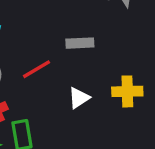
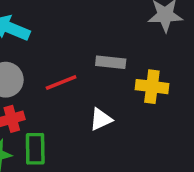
yellow cross: (127, 91) -> (152, 87), moved

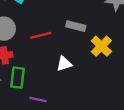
yellow cross: (152, 87) -> (101, 46), turned 30

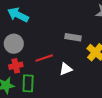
red line: (41, 35) -> (44, 58), moved

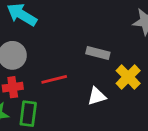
white triangle: (66, 69) -> (97, 96), moved

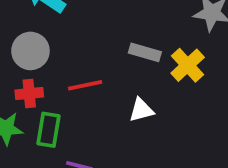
yellow cross: (128, 77) -> (188, 65), moved

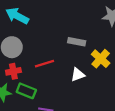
yellow cross: (188, 65) -> (101, 59), moved
green rectangle: (49, 130) -> (26, 91), turned -72

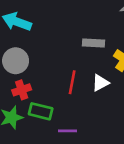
red line: (45, 64) -> (72, 82), moved, turned -54

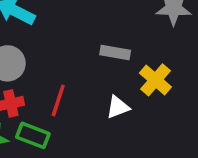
red line: (72, 82) -> (58, 100), moved

